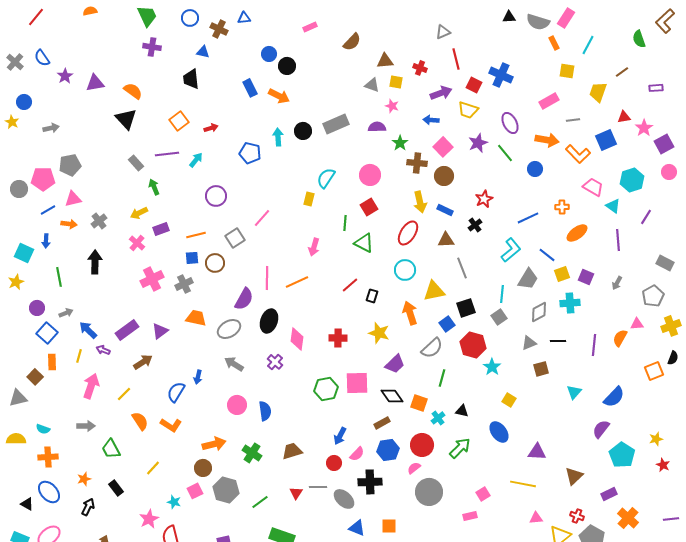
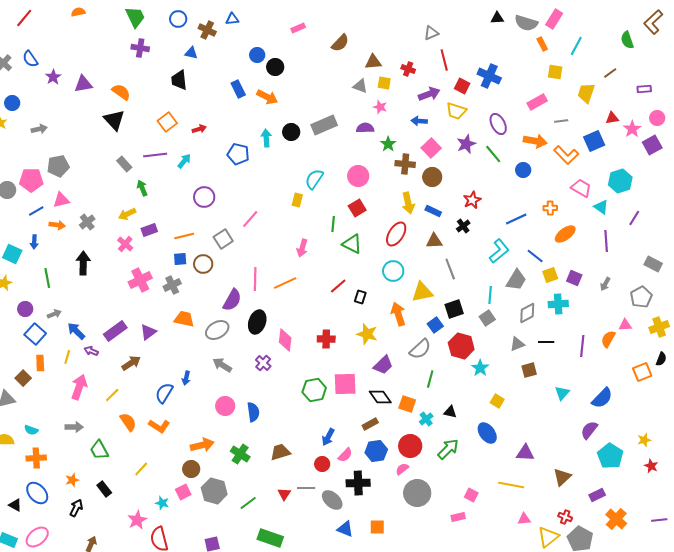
pink circle: (669, 172) -> (657, 118), moved
pink square: (483, 494) -> (471, 495), turned -32

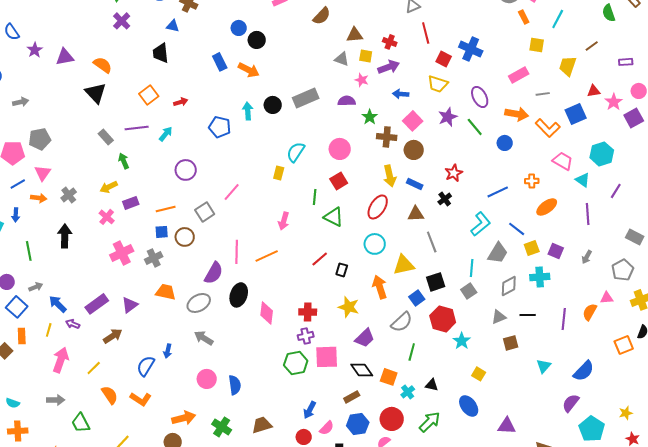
purple cross: (140, 48) -> (122, 21), turned 36
purple arrow: (429, 94) -> (389, 67), moved
pink triangle: (61, 200) -> (43, 173), turned -42
purple cross: (263, 363) -> (306, 336), moved, turned 35

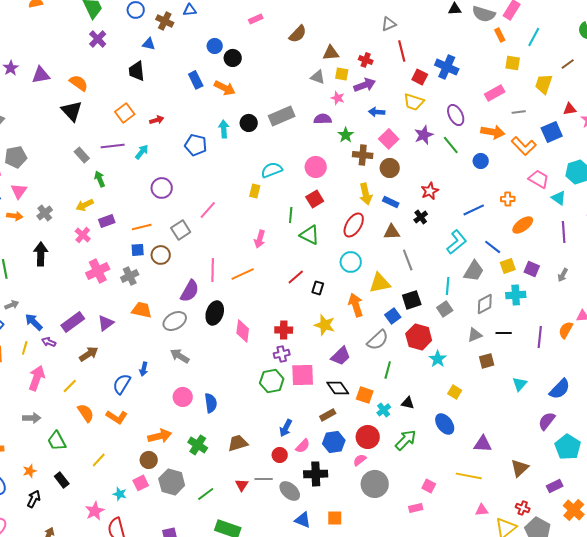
cyan semicircle: (296, 152) -> (272, 170), turned 35

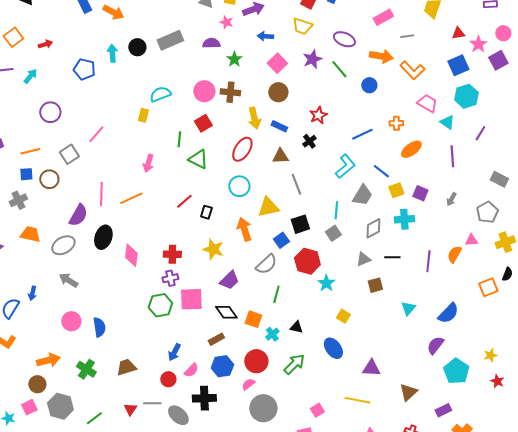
purple ellipse: (456, 115) -> (344, 39), turned -40
blue square: (552, 132) -> (458, 65), moved
brown cross: (363, 155) -> (230, 92), moved
pink square: (429, 486) -> (317, 410), turned 32

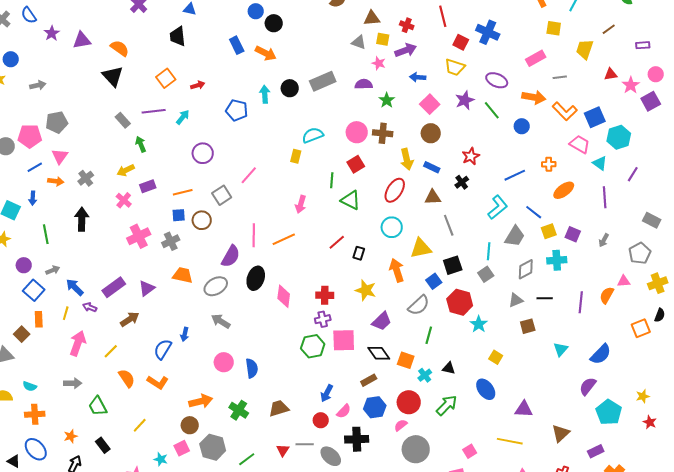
blue square: (458, 65) -> (595, 117), moved

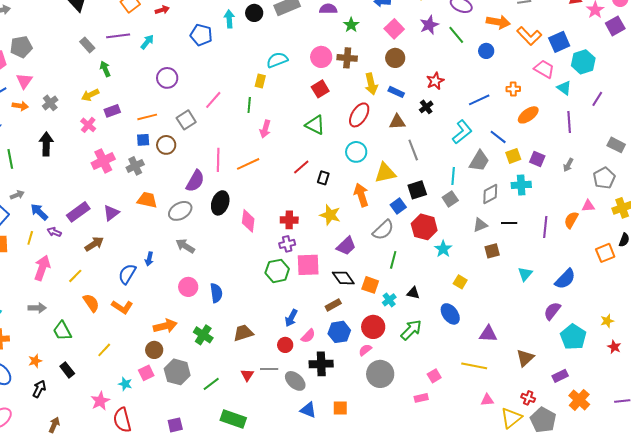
green line: (332, 180) -> (249, 105), moved

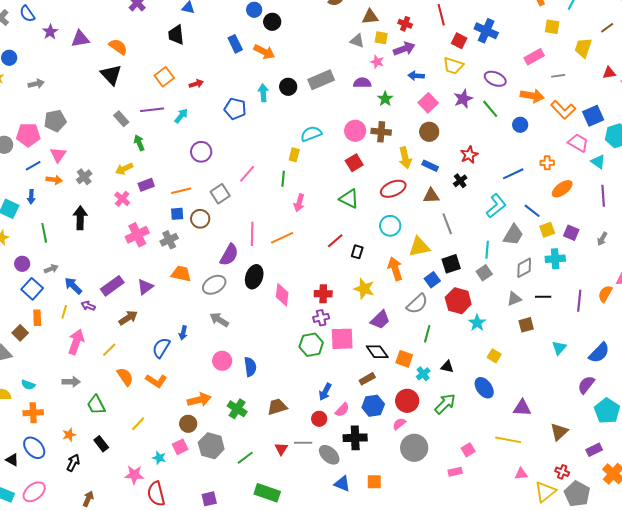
red ellipse: (359, 115) -> (393, 189), turned 35
pink star: (100, 401) -> (134, 475), turned 30

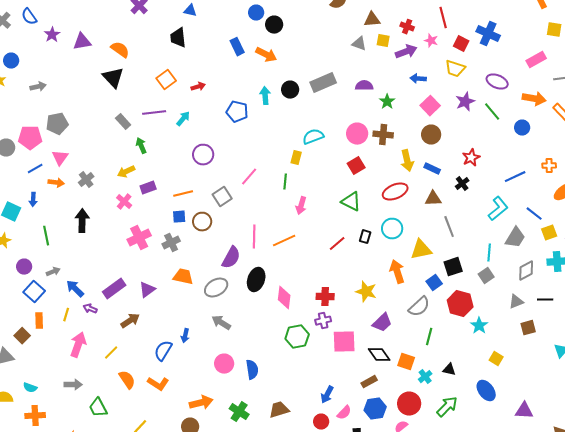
pink star: (377, 62) -> (431, 41), moved
black rectangle: (357, 252) -> (365, 237), moved
green hexagon: (311, 345) -> (297, 337), moved

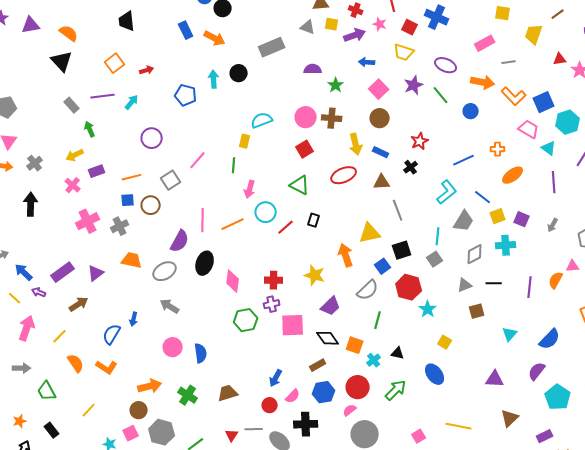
gray rectangle: (323, 83) -> (272, 47), moved
cyan circle: (392, 229) -> (266, 212), moved
yellow line: (66, 315) -> (15, 298), turned -64
purple triangle: (524, 411) -> (495, 379), moved

